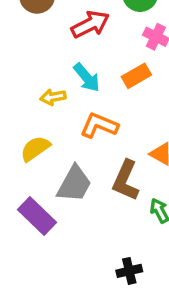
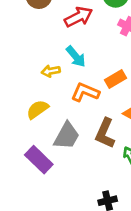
orange rectangle: (136, 76) -> (116, 79), moved

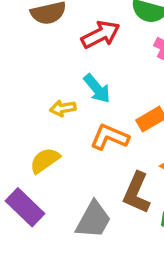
gray trapezoid: (67, 136) -> (93, 220), moved
purple rectangle: (39, 160) -> (25, 207), moved

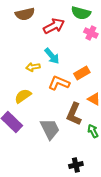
gray trapezoid: (93, 220) -> (50, 129), turned -55

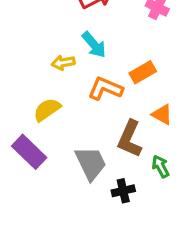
black cross: (76, 165) -> (123, 191), moved

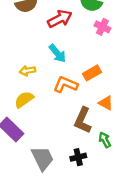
yellow arrow: (63, 63) -> (27, 71), moved
gray trapezoid: (91, 163) -> (42, 158), moved

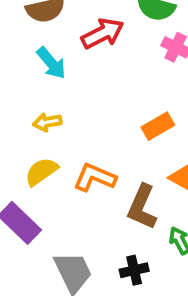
cyan arrow: (57, 53) -> (51, 63), moved
orange L-shape: (66, 85) -> (95, 177), moved

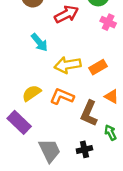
cyan arrow: (51, 63) -> (39, 42), moved
yellow arrow: (47, 122) -> (68, 65), moved, size x1.6

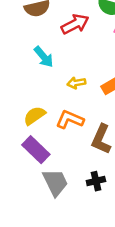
yellow arrow: (68, 65) -> (76, 83), size x0.6
purple rectangle: (19, 122) -> (36, 150), moved

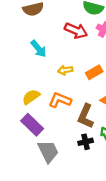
red arrow: (75, 24) -> (76, 31), moved, turned 50
black cross: (96, 181) -> (86, 142), moved

